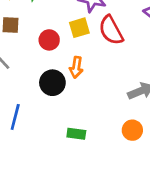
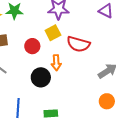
red semicircle: (111, 30) -> (78, 44), moved, turned -35
green rectangle: (76, 134) -> (51, 113), moved

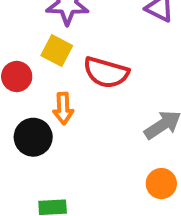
yellow square: (53, 33) -> (57, 51), turned -35

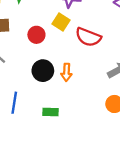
orange arrow: (63, 108) -> (66, 72), moved

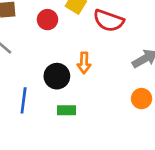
black circle: (43, 71) -> (57, 76), moved

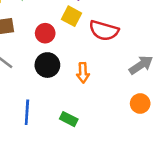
black circle: (57, 76) -> (47, 65), moved
green rectangle: (67, 110) -> (69, 119), turned 30

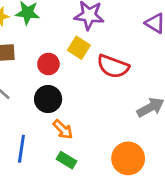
orange arrow: (83, 73) -> (63, 129), moved, turned -48
orange circle: (140, 104) -> (128, 158), moved, size x1.5

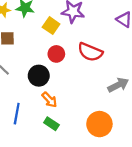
yellow square: (79, 48) -> (51, 26), moved
red circle: (48, 64) -> (56, 54), moved

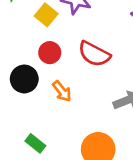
orange arrow: (49, 100) -> (62, 91), moved

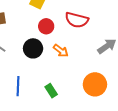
green rectangle: (35, 143) -> (51, 91), turned 32

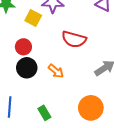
red circle: (46, 26) -> (23, 47), moved

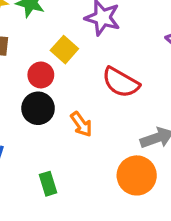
yellow square: (33, 18) -> (64, 50), moved
orange circle: (91, 108) -> (137, 175), moved

